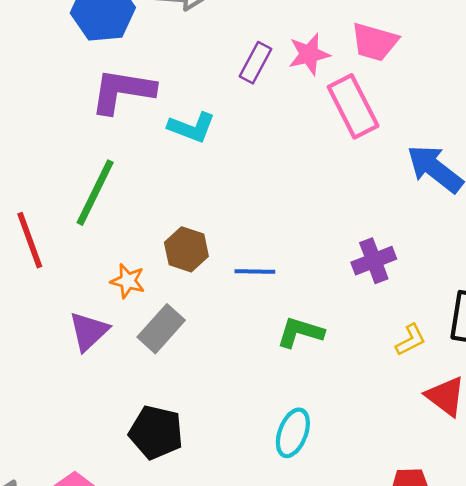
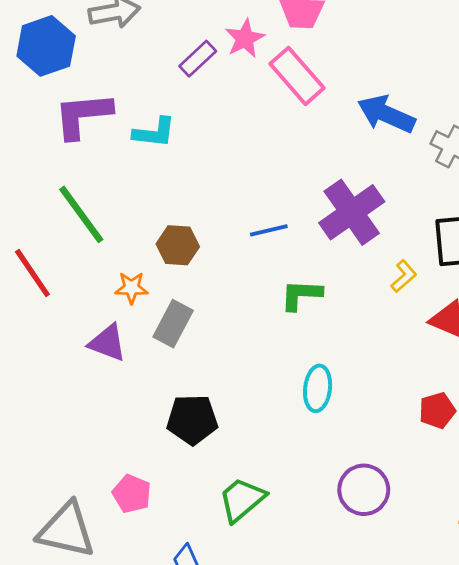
purple rectangle: (255, 63) -> (198, 59), turned 33
green line: (95, 193) -> (81, 214), turned -48
purple cross: (374, 261) -> (352, 212), size x1.6
blue line: (255, 272) -> (269, 230), moved
purple triangle: (89, 331) -> (107, 343), turned -42

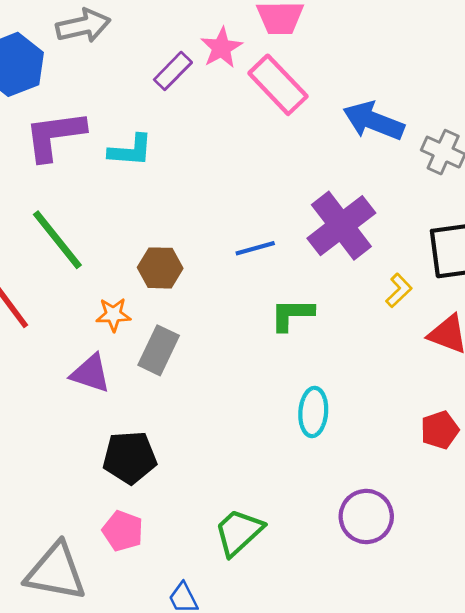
black pentagon: (192, 420) -> (130, 457), moved

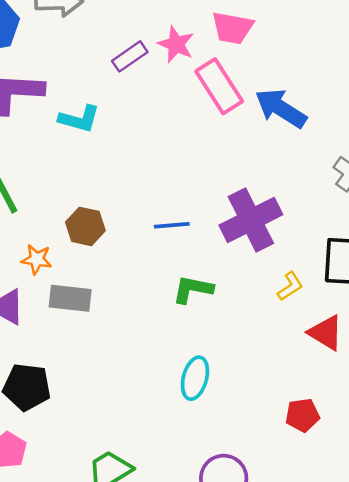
pink star: (221, 48) -> (176, 44), turned -30
blue arrow: (373, 121) -> (281, 108), moved
gray rectangle: (159, 350) -> (70, 298), turned 60

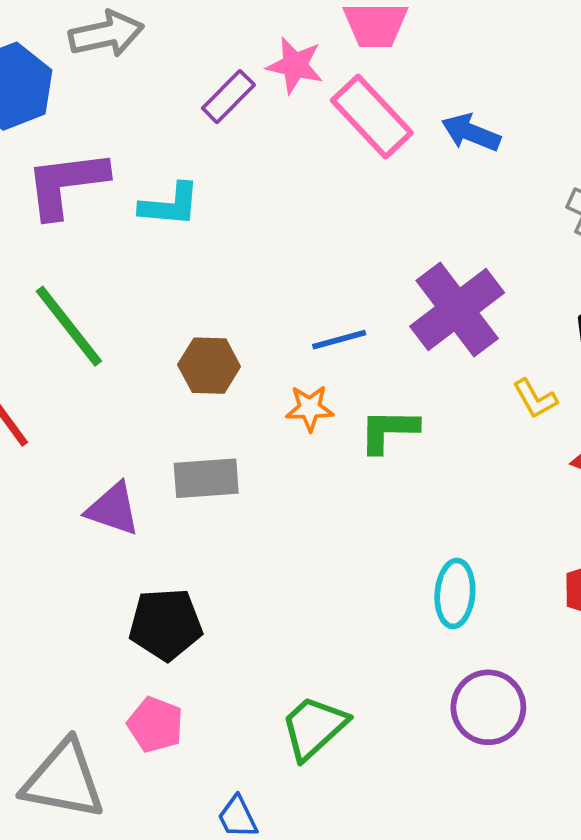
blue arrow: (281, 108) -> (471, 133), size x0.7
orange star: (37, 259) -> (310, 408), moved
yellow L-shape: (290, 286) -> (535, 399), turned 104
cyan ellipse: (195, 378) -> (455, 593), moved

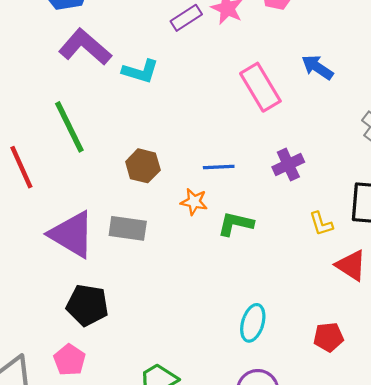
pink rectangle: (372, 117) -> (260, 87), moved
purple L-shape: (66, 184) -> (85, 47), turned 36
purple cross: (457, 309) -> (288, 164), size x0.6
purple triangle: (113, 509) -> (72, 234), size x1.5

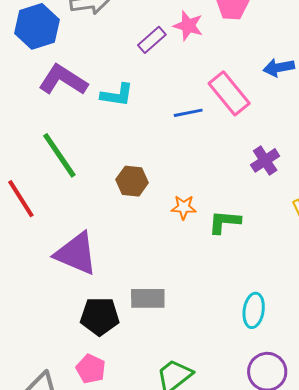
blue arrow: (317, 67) -> (279, 68), turned -36
blue line: (219, 167) -> (188, 113), moved
gray rectangle: (128, 228) -> (148, 298), moved

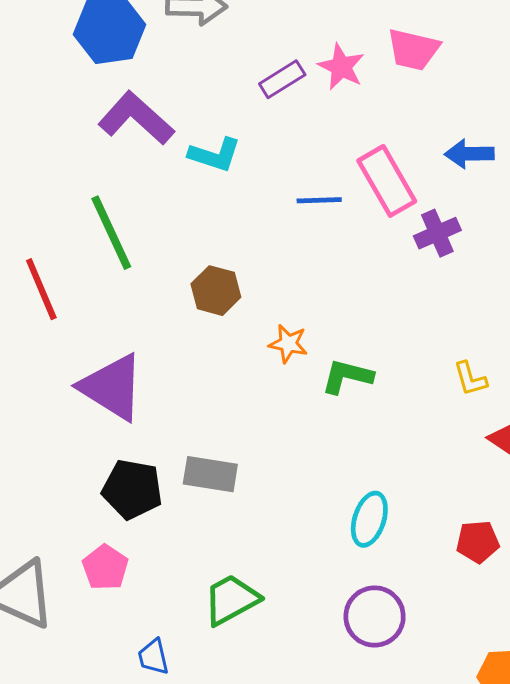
purple cross: (265, 160) -> (437, 233), moved

